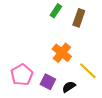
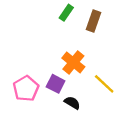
purple square: (48, 82) -> (56, 84), moved
black semicircle: (69, 87) -> (72, 103), moved, turned 64

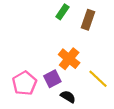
purple square: (56, 84) -> (52, 79), turned 36

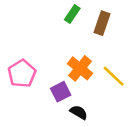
yellow line: (98, 79) -> (114, 76), moved
pink pentagon: (25, 83) -> (22, 74), moved

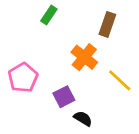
green rectangle: (72, 14) -> (49, 15), moved
orange cross: (80, 68) -> (84, 57), moved

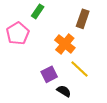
pink pentagon: (23, 78) -> (18, 33), moved
yellow line: (120, 80) -> (80, 69), moved

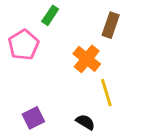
yellow line: (80, 69) -> (106, 93), turned 30
purple square: (49, 74) -> (33, 118), moved

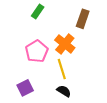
pink pentagon: (24, 45) -> (37, 51), moved
yellow line: (106, 93) -> (62, 69), moved

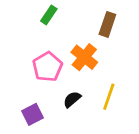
yellow line: (62, 69) -> (109, 97), moved, turned 36
black semicircle: (64, 91) -> (72, 99), moved, turned -72

